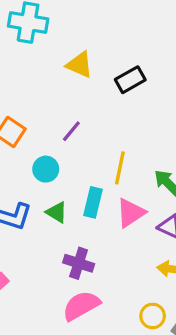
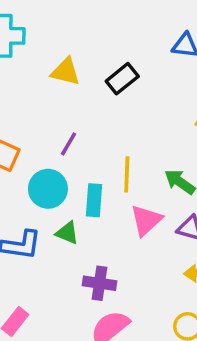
cyan circle: (46, 169) -> (48, 189), size x1.4
cyan rectangle: (93, 202) -> (94, 200), moved

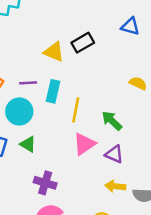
yellow triangle: (66, 72) -> (54, 52), moved
purple line: (69, 144) -> (28, 83), moved, turned 48
cyan rectangle: (94, 200) -> (53, 91), moved

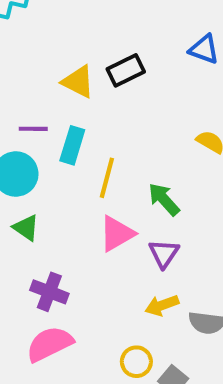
purple triangle: (114, 154) -> (164, 253), turned 36
yellow arrow: (115, 186) -> (162, 305), turned -30

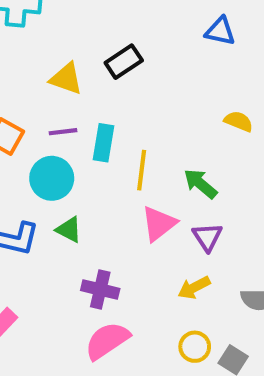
black rectangle: (126, 70) -> (124, 62), moved
yellow triangle: (78, 82) -> (66, 79), moved
yellow arrow: (162, 305) -> (194, 288), moved

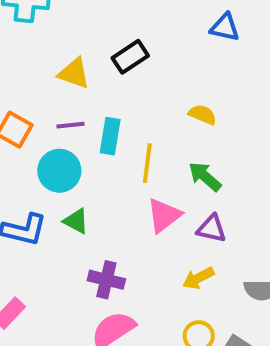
yellow semicircle: (239, 121) -> (203, 115), moved
purple triangle: (207, 237) -> (211, 229), turned -44

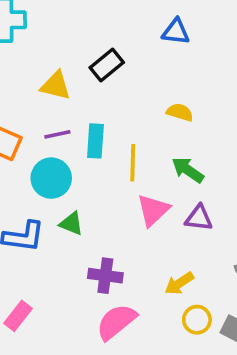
blue triangle: (225, 27) -> (176, 32), moved
yellow arrow: (198, 278) -> (179, 283), moved

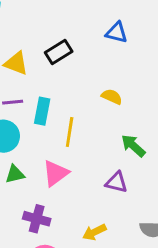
green arrow: (188, 170) -> (133, 146), moved
pink triangle: (153, 210) -> (55, 173), moved
green triangle: (71, 224) -> (15, 174), turned -42

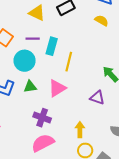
yellow semicircle: (112, 97) -> (101, 21), moved
yellow arrow: (94, 232) -> (80, 130), turned 112

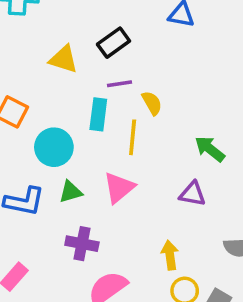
yellow semicircle: (101, 21) -> (152, 103), moved, turned 40
purple line: (33, 39) -> (119, 84), moved
purple cross: (42, 118) -> (82, 244), moved

